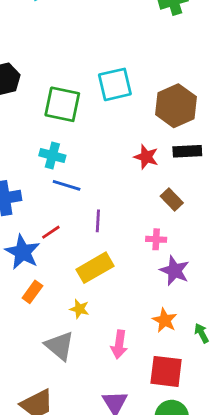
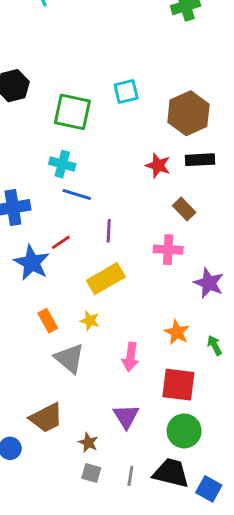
cyan square: (115, 84) -> (126, 92), size x0.7
pink cross: (156, 239) -> (168, 250), size x1.4
purple star: (175, 271) -> (209, 283), moved
orange rectangle: (32, 292) -> (48, 321), moved, turned -65

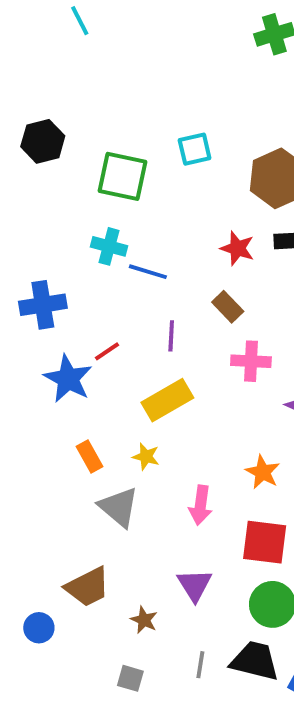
blue line: (77, 194) -> (148, 272), moved
brown rectangle: (184, 209) -> (228, 307), moved
gray square: (91, 473) -> (130, 678), moved

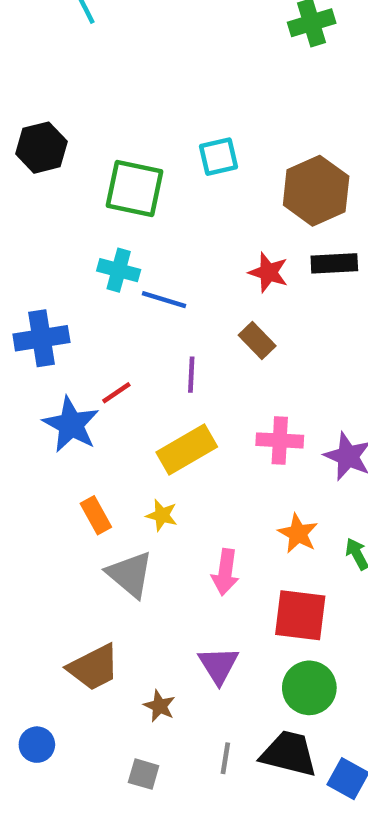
pink cross: (251, 361) -> (280, 440), moved
blue circle: (39, 628) -> (37, 745), moved

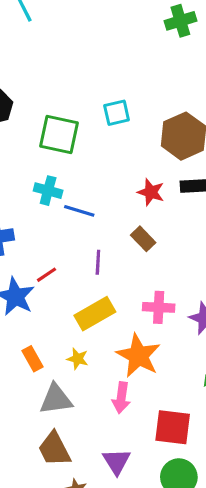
orange star: (298, 533) -> (138, 356), moved, size x1.6
gray triangle: (130, 574) -> (56, 399), turned -48
brown trapezoid: (94, 667) -> (54, 449), moved, turned 90

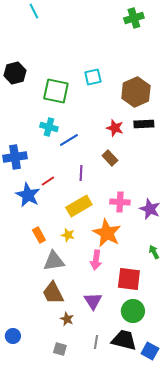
blue line: (79, 211) -> (69, 140), turned -48

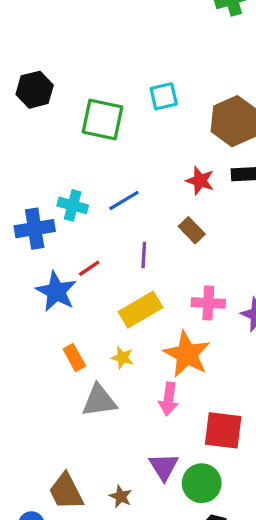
cyan cross: (49, 127) -> (73, 205), moved
brown trapezoid: (53, 293) -> (66, 491), moved
green circle: (133, 311) -> (202, 483), moved

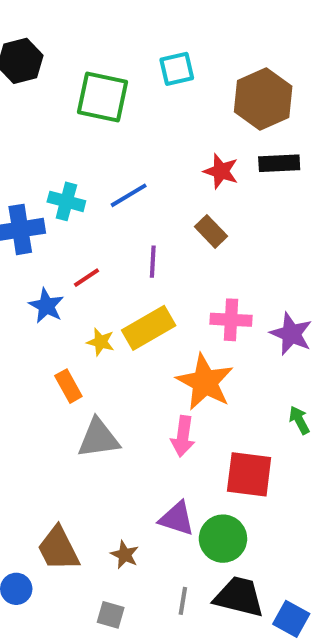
blue star: (56, 291) -> (46, 306), size x0.7
yellow star: (122, 358) -> (101, 342), moved
purple triangle: (164, 467) -> (177, 519), turned -40

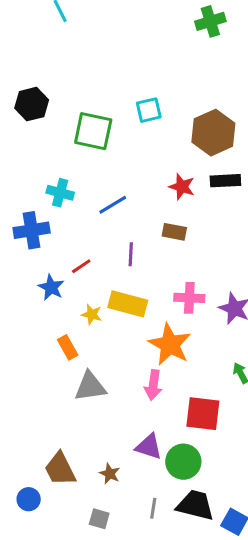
cyan cross: (66, 201) -> (60, 193), moved
brown rectangle: (211, 231) -> (174, 232), turned -35
yellow rectangle: (149, 328) -> (128, 304), turned 45

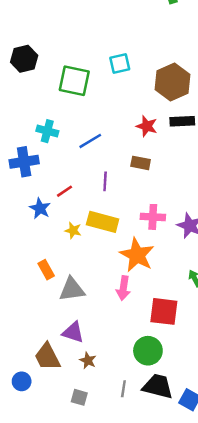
orange rectangle: (68, 347) -> (46, 270), moved
purple triangle: (149, 447) -> (73, 332), moved

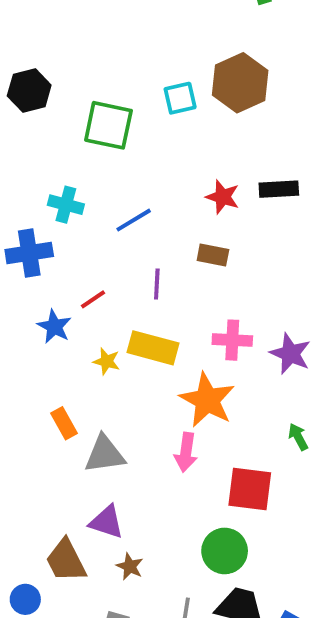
brown hexagon: (172, 82) -> (240, 83), moved

